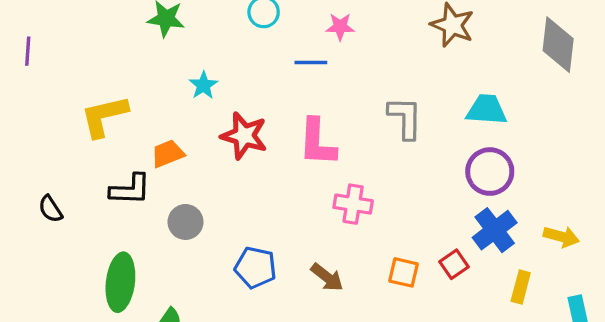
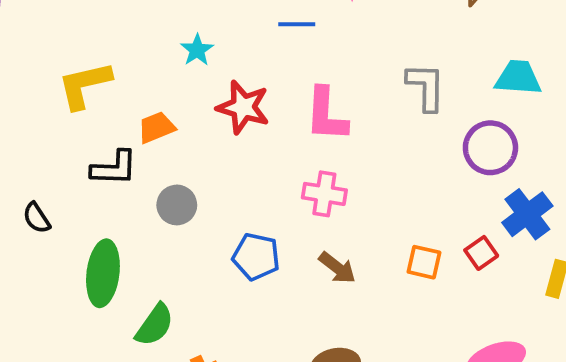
blue line: (311, 63) -> (297, 24), moved
purple circle: (490, 172) -> (490, 148), moved
pink cross: (353, 204) -> (324, 194), moved
black semicircle: (50, 209) -> (37, 218), moved

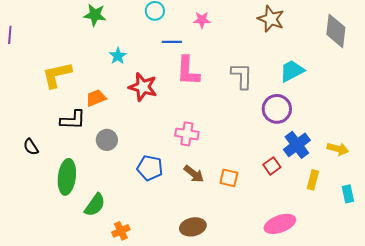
cyan trapezoid: (518, 78) -> (292, 71), turned -32
pink L-shape: (326, 115) -> (188, 71), moved
orange square: (424, 262) -> (229, 178), moved

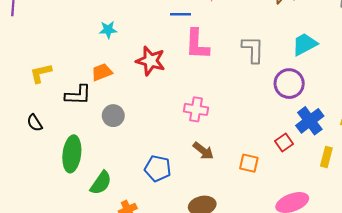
cyan star: (118, 56) -> (108, 30), moved, turned 30
yellow L-shape: (57, 75) -> (41, 73), moved, size x0.7
blue pentagon: (150, 168) -> (158, 168), moved
orange square: (229, 178) -> (249, 163), moved

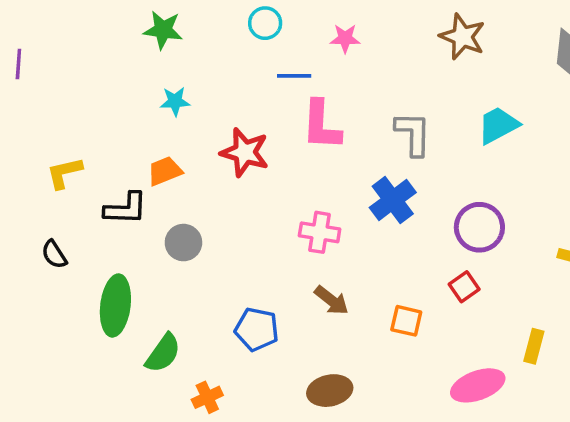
purple circle: (289, 84) -> (479, 227), moved
blue cross: (310, 121) -> (393, 200), moved
yellow rectangle: (326, 157) -> (534, 346), moved

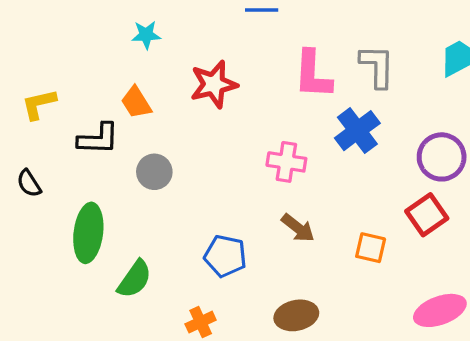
pink L-shape: (321, 125) -> (313, 74), moved
red star: (245, 152) -> (214, 84), turned -30
orange trapezoid: (165, 171) -> (136, 102), turned -100
red square: (464, 287) -> (427, 215), size x1.4
orange cross: (207, 397) -> (201, 322), moved

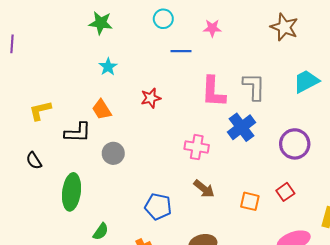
cyan star: (146, 35) -> (108, 67), turned -30
red star: (214, 84) -> (151, 98), size x0.7
red square: (427, 215) -> (285, 192), moved, size x0.7
green semicircle: (135, 279) -> (101, 232), moved, size x0.7

